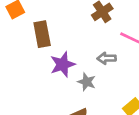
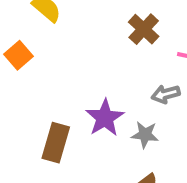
brown rectangle: (42, 34) -> (56, 143), moved, turned 40

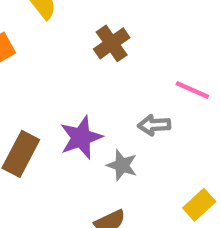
brown cross: (144, 29) -> (112, 43), moved

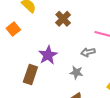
purple star: (81, 137) -> (48, 55), moved

